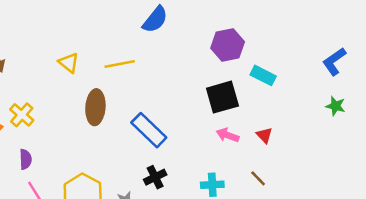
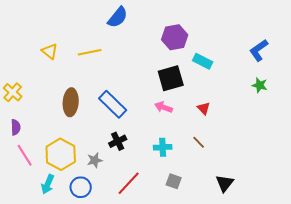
brown ellipse: (95, 107) -> (71, 102), moved
pink arrow: (228, 135) -> (164, 107), moved

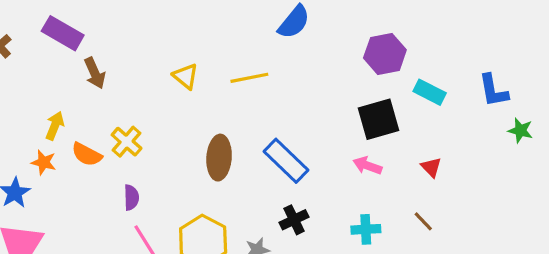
blue L-shape: (259, 50) -> (493, 91), moved, turned -65

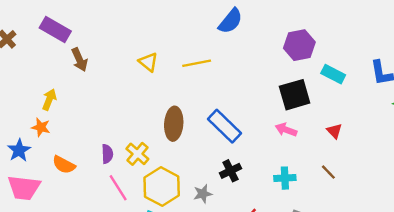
yellow cross: (127, 142) -> (137, 154), moved
orange semicircle: (87, 154) -> (64, 165), moved

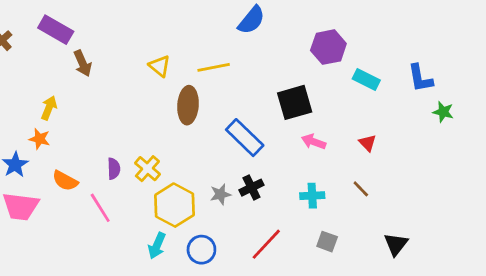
black square: (295, 95) -> (295, 102), moved
brown ellipse: (174, 124) -> (188, 105), moved
pink line: (118, 188) -> (100, 208), moved
gray star: (203, 194) -> (220, 194), moved

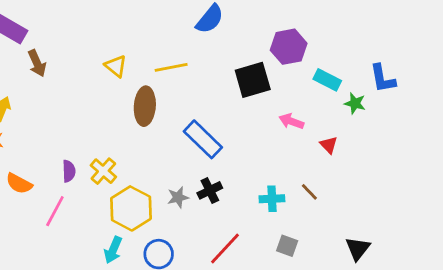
black square: (295, 102) -> (253, 80), moved
green star: (443, 112) -> (355, 103), moved
pink arrow: (314, 142) -> (291, 121), moved
brown line: (361, 189) -> (309, 192), moved
pink line: (100, 208) -> (55, 211), turned 60

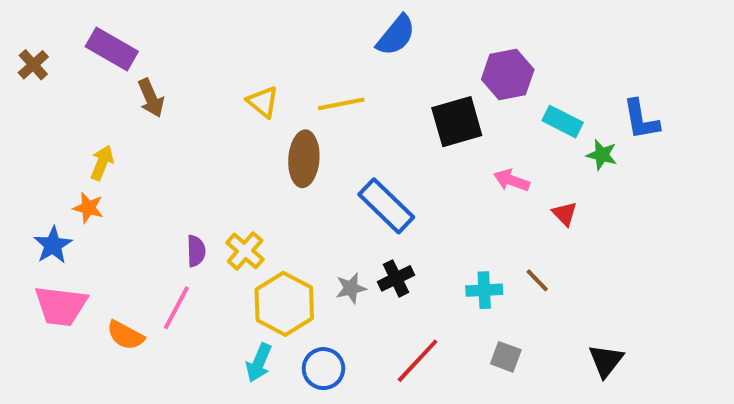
orange semicircle: (19, 184) -> (125, 335), moved

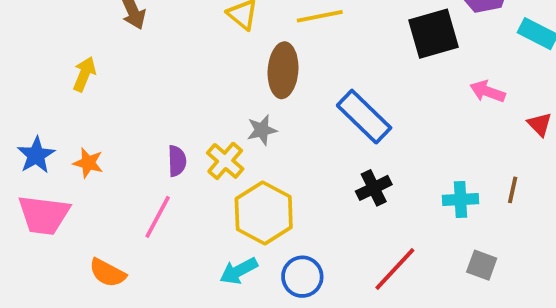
orange star: (88, 208) -> (88, 163), moved
brown line: (537, 280) -> (513, 190), turned 56
gray star: (351, 288) -> (262, 130), moved
orange semicircle: (125, 335) -> (107, 273), moved
cyan arrow: (259, 363) -> (239, 271), turned 39

